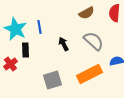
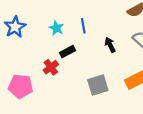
cyan star: (15, 29) -> (56, 28), size x0.6
black rectangle: (25, 50) -> (68, 52), turned 64

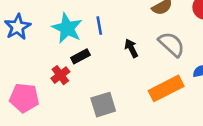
cyan star: (56, 28) -> (67, 28), size x1.6
gray square: (98, 85) -> (103, 105), moved

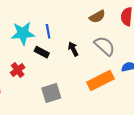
cyan star: (67, 28) -> (23, 33), turned -30
black rectangle: (80, 56) -> (42, 52), moved, turned 56

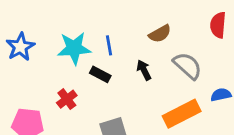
brown semicircle: (97, 17) -> (160, 34), moved

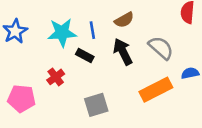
brown semicircle: (160, 34) -> (124, 20), moved
black arrow: (144, 70) -> (123, 52), size x1.5

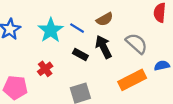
blue line: (92, 30) -> (77, 28), turned -48
cyan star: (62, 33) -> (51, 30), turned -30
black rectangle: (85, 55) -> (80, 55), moved

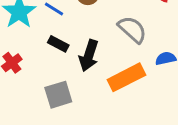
black arrow: (104, 47) -> (89, 55), moved, turned -135

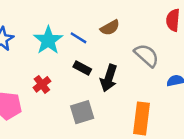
orange rectangle: (126, 77) -> (141, 118), moved, turned -56

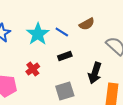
black rectangle: (82, 68) -> (65, 56), turned -48
black arrow: (109, 78) -> (95, 73), moved

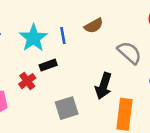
blue line: (62, 32) -> (63, 35), turned 48
black rectangle: (65, 56) -> (48, 65), moved

